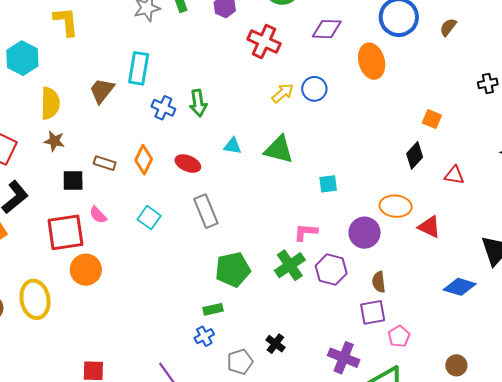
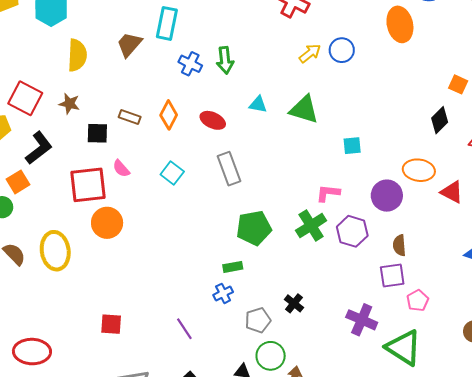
brown star: (54, 141) -> (69, 104), moved

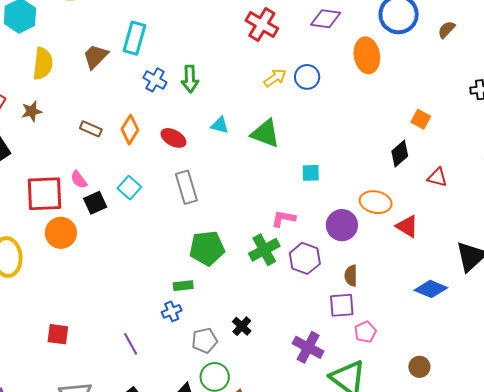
brown star: (69, 104) -> (32, 111), turned -30
black square: (97, 133) -> (95, 203), moved, turned -30

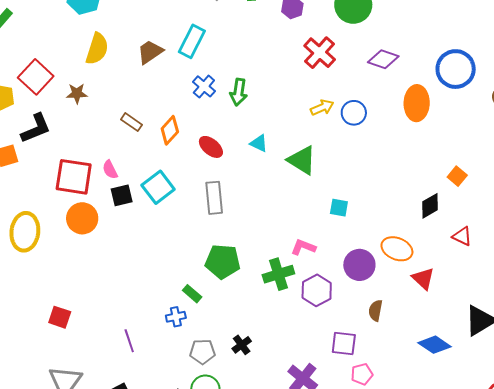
cyan square: (129, 188) -> (158, 187), size x1.4
brown semicircle: (351, 276) -> (375, 310), moved
green rectangle: (183, 286) -> (192, 294), turned 36

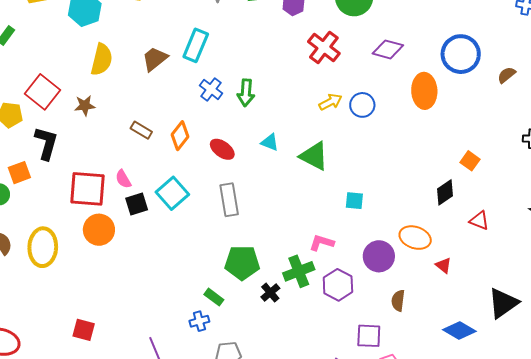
black L-shape: (36, 128) -> (46, 143), turned -48
red triangle: (423, 279) -> (443, 265), size x0.7
black cross: (242, 345) -> (270, 293), moved

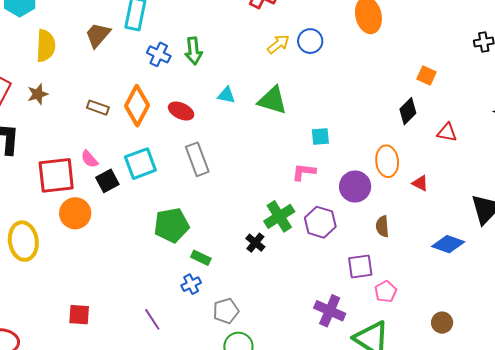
orange diamond: (180, 136) -> (137, 106), size x1.4
cyan square: (172, 193) -> (140, 164), turned 32
orange ellipse: (415, 238) -> (387, 161), turned 76
pink L-shape: (322, 243) -> (304, 172), moved
green pentagon: (242, 263) -> (171, 225), moved

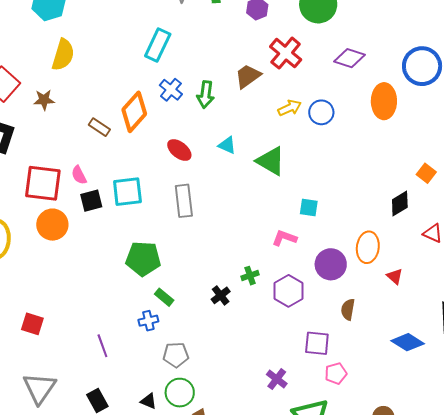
brown trapezoid: (98, 35) -> (248, 76), moved
orange diamond: (137, 106) -> (134, 112), moved
green cross: (279, 216) -> (250, 276), size x0.6
purple cross: (330, 311) -> (277, 379), size x0.7

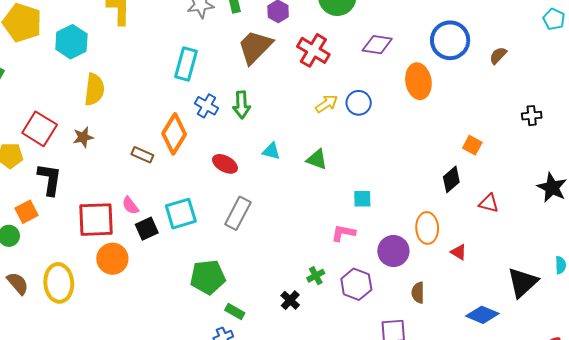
brown trapezoid: (248, 76) -> (255, 47), moved, size x1.4
green triangle: (271, 161) -> (317, 159), size x0.7
gray rectangle: (184, 201) -> (238, 213), turned 44

